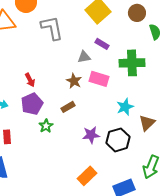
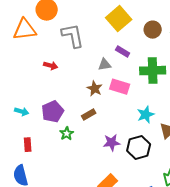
brown circle: (137, 13) -> (153, 30), moved
red arrow: (30, 80) -> (51, 66), moved, turned -48

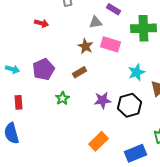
green star: (67, 134) -> (62, 98), moved

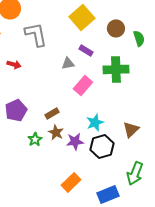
pink rectangle: (110, 44) -> (83, 85), turned -66
brown star: (85, 46) -> (56, 132), moved
cyan star: (136, 72) -> (95, 122), moved

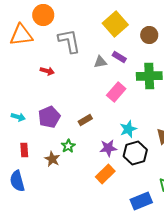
gray triangle: (68, 63) -> (100, 62), moved
brown star: (56, 132) -> (52, 159), moved
orange rectangle: (71, 182) -> (105, 174), moved

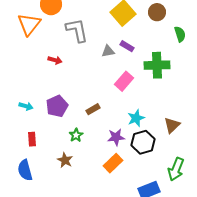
orange triangle: (21, 35) -> (29, 24), turned -45
brown circle: (149, 35) -> (157, 12), moved
brown star: (52, 159) -> (65, 160), moved

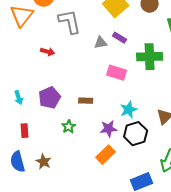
pink rectangle: (124, 81) -> (117, 73), turned 66
cyan arrow: (26, 106) -> (19, 98), turned 56
brown rectangle: (93, 109) -> (86, 101), turned 32
brown star: (65, 160) -> (44, 162), moved

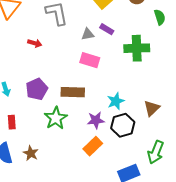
pink rectangle: (117, 73) -> (90, 60), moved
brown rectangle: (86, 101) -> (73, 92), size x1.6
green star: (69, 127) -> (56, 118), size x1.6

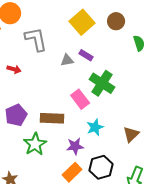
green cross: (137, 48) -> (102, 83), moved, turned 35
pink rectangle: (90, 60) -> (80, 99), moved, turned 36
black hexagon: (123, 125) -> (101, 167), moved

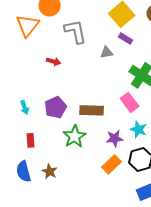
purple rectangle: (86, 55) -> (126, 38), moved
pink rectangle: (80, 99) -> (130, 102), moved
cyan star: (95, 127) -> (139, 129), moved, turned -30

